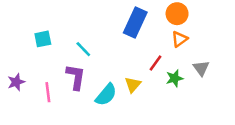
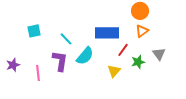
blue rectangle: (135, 23) -> (107, 33), moved, turned 65
yellow triangle: (133, 85) -> (114, 71), moved
cyan semicircle: (106, 95) -> (85, 56), moved

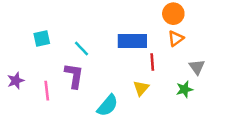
red line: (123, 50) -> (152, 62), turned -40
cyan semicircle: (85, 56) -> (108, 105), moved
green star: (138, 62) -> (184, 89), moved

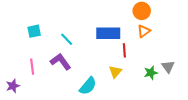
gray triangle: (197, 67) -> (168, 67), moved
purple L-shape: (74, 76) -> (61, 62), turned -45
purple star: (16, 81) -> (13, 86), moved
pink line: (47, 91) -> (32, 67), moved

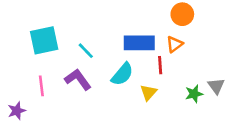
cyan square: (34, 31) -> (44, 40), size x1.6
orange triangle: (144, 31) -> (174, 44), moved
cyan semicircle: (88, 86) -> (122, 74), moved

